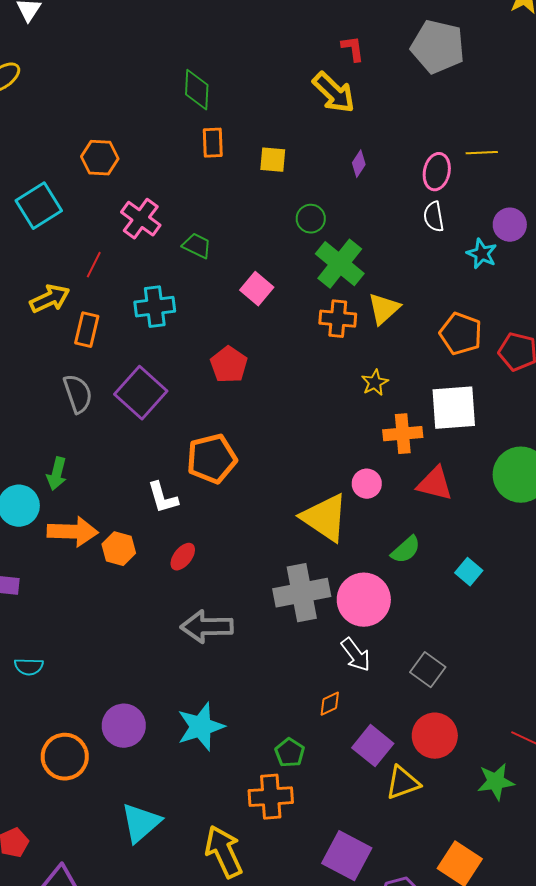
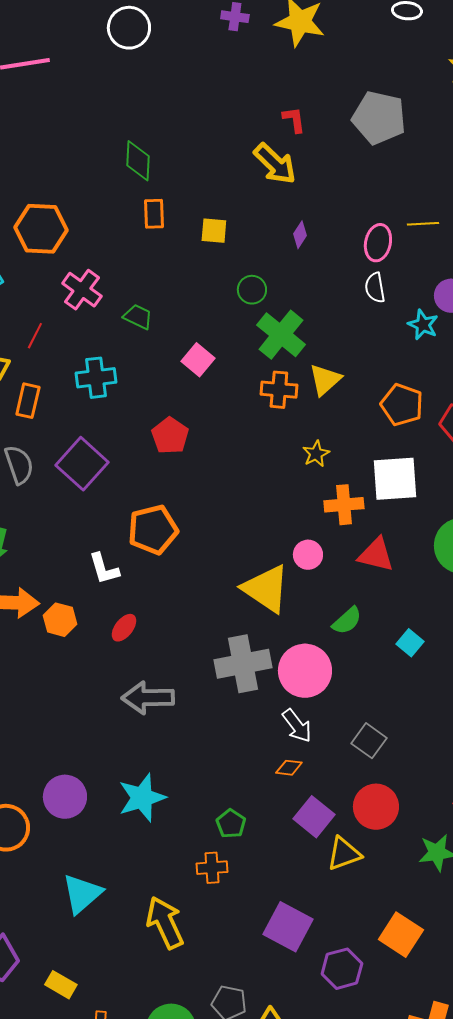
orange hexagon: (100, 158) -> (41, 229), size x1.4
orange diamond: (330, 704) -> (289, 768), moved, turned 32
orange cross: (271, 797) -> (212, 868), size x0.7

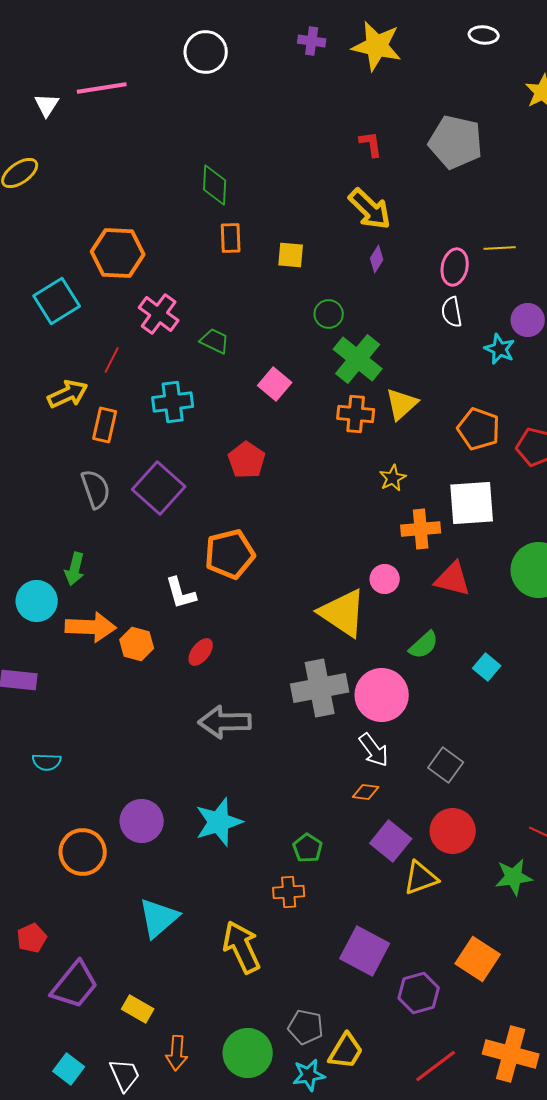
yellow arrow: (275, 164) -> (370, 209), moved

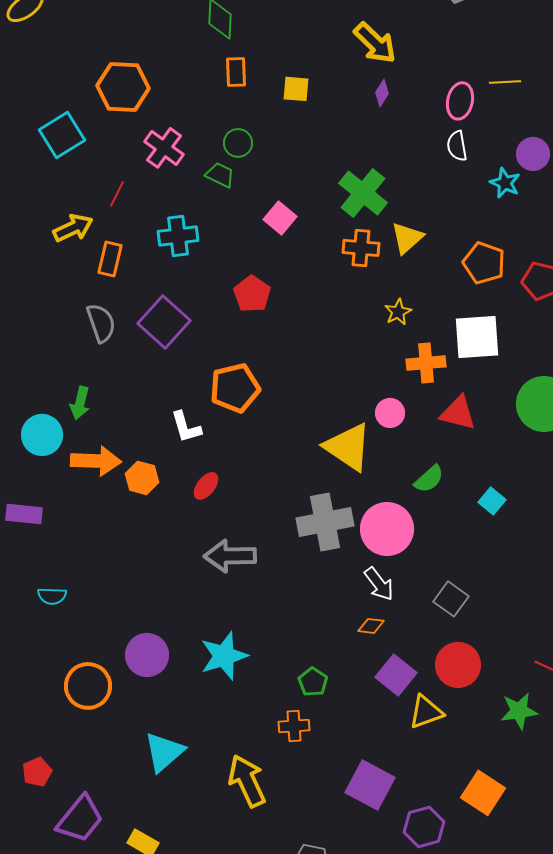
green circle: (329, 314) -> (238, 143), moved

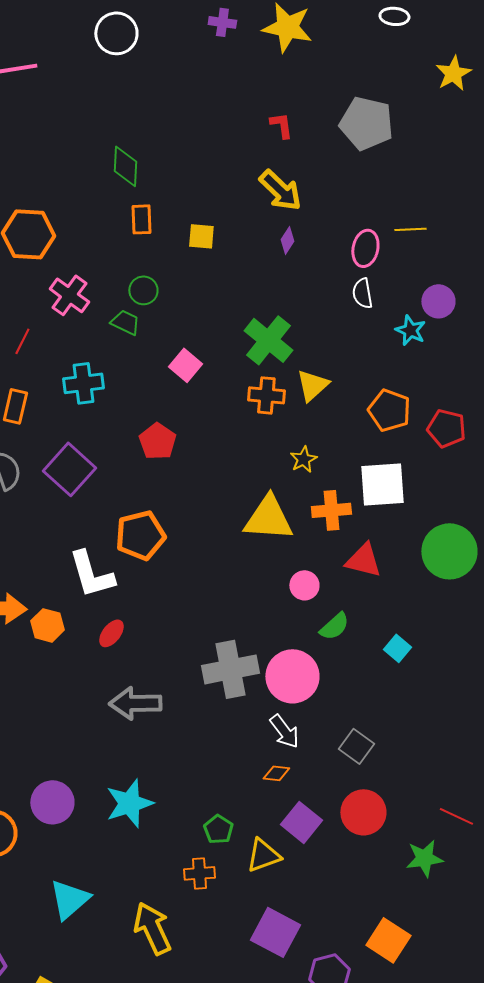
pink circle: (390, 413) -> (304, 585), moved
white L-shape: (186, 427) -> (91, 574), size x1.5
yellow triangle: (348, 447) -> (268, 518), moved, turned -30
yellow triangle: (426, 712) -> (263, 855), moved

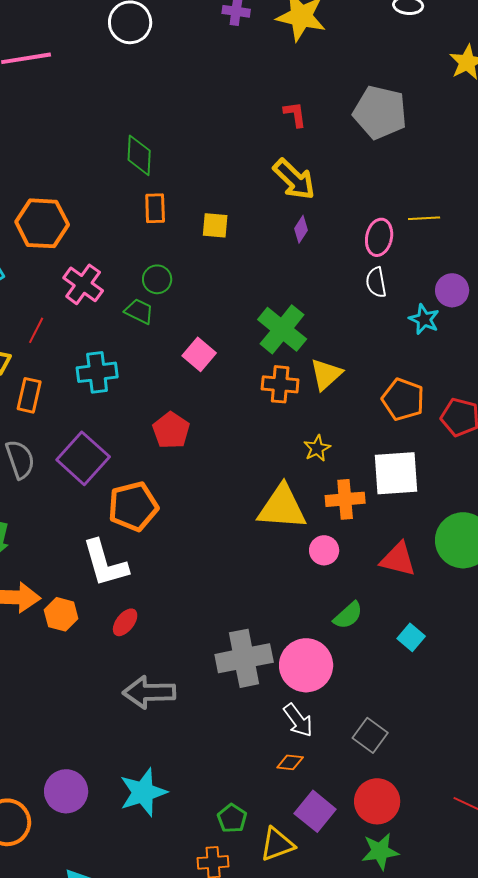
orange pentagon: (140, 535) -> (133, 506), moved
red triangle: (363, 560) -> (398, 559), moved
pink circle: (304, 585) -> (324, 550), moved
green star: (424, 858) -> (380, 851), moved

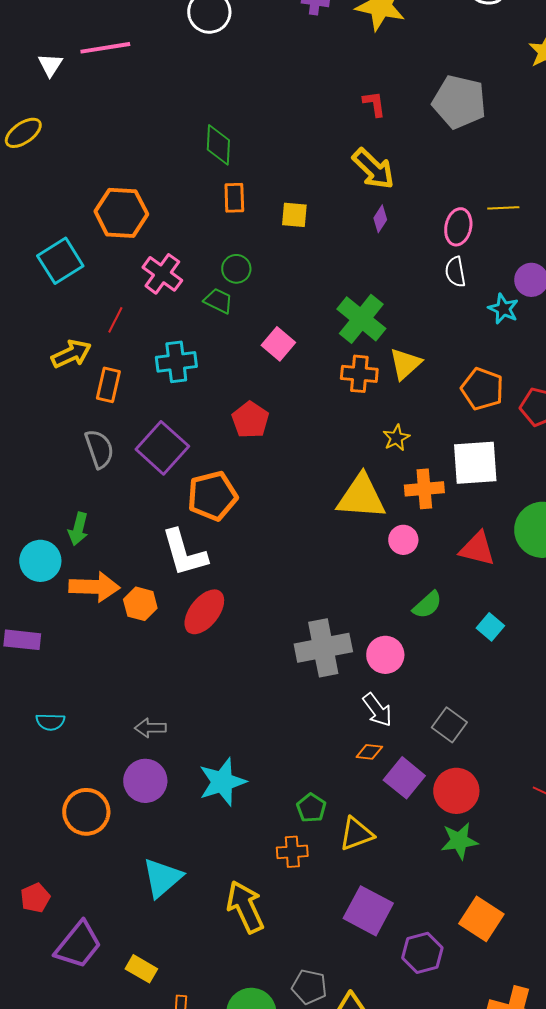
red ellipse: (125, 622) -> (204, 612), size x1.6
pink circle: (306, 665) -> (385, 655), size x0.7
gray arrow: (149, 692) -> (150, 728), moved, size x0.6
purple square: (315, 811) -> (404, 778), moved

